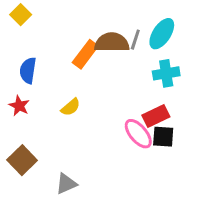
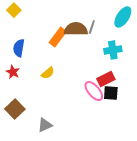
cyan ellipse: (162, 34) -> (123, 17), moved

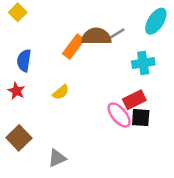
gray line: (92, 27) -> (117, 34), turned 40

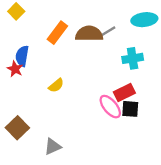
cyan ellipse: (156, 21) -> (144, 20), turned 50
orange rectangle: (73, 47) -> (57, 33), moved
red star: (16, 91) -> (15, 69), moved

